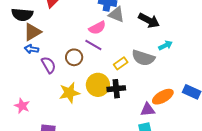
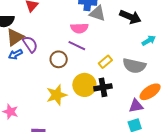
pink semicircle: (97, 28) -> (79, 28), turned 30
blue arrow: (31, 49) -> (15, 54), turned -32
gray semicircle: (143, 58) -> (134, 66), moved
purple semicircle: (49, 65) -> (30, 44), moved

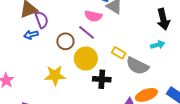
black arrow: (130, 17) -> (163, 19), moved, turned 40
blue arrow: (15, 54) -> (31, 35), moved
yellow rectangle: (105, 62) -> (119, 53), moved, turned 56
yellow circle: (84, 85) -> (86, 59), moved

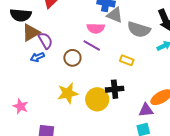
yellow circle: (86, 59) -> (97, 99), moved
gray semicircle: (137, 66) -> (139, 29), moved

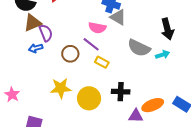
gray semicircle: (139, 29) -> (139, 48), moved
yellow rectangle: (127, 60) -> (102, 62), moved
black cross: (115, 89) -> (121, 92), moved

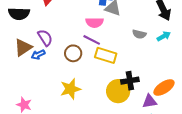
brown triangle: (33, 23) -> (23, 47), moved
gray semicircle: (139, 48) -> (139, 34), size x0.6
yellow rectangle: (102, 62) -> (106, 55), size x1.5
yellow circle: (89, 98) -> (118, 91), moved

